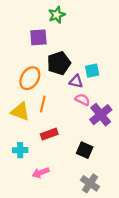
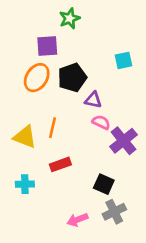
cyan square: (92, 71) -> (124, 60), moved
orange ellipse: (30, 78) -> (37, 78), moved
pink arrow: (41, 173) -> (77, 220), moved
gray cross: (90, 183) -> (114, 212), moved, turned 30

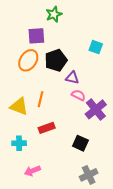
cyan square: (124, 60) -> (96, 47), turned 32
gray cross: (114, 212) -> (89, 175), moved
pink arrow: (77, 220) -> (32, 171), moved

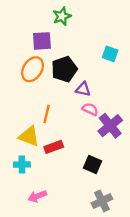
yellow triangle: (19, 106) -> (29, 136), moved

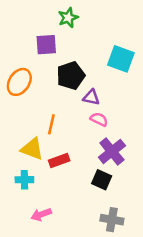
cyan square: (110, 54) -> (121, 59), size x1.5
orange ellipse: (33, 69) -> (19, 82), moved
purple cross: (110, 126) -> (112, 151), moved
gray cross: (102, 201) -> (112, 220), turned 36

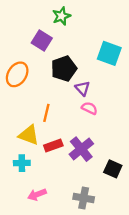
purple square: (46, 45) -> (42, 41), turned 36
purple triangle: (91, 97) -> (82, 88), turned 35
purple cross: (112, 151) -> (81, 149), moved
black square: (102, 180) -> (113, 169), moved
gray cross: (112, 220) -> (84, 198), moved

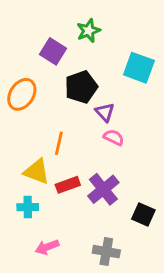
green star: (61, 16) -> (89, 31), moved

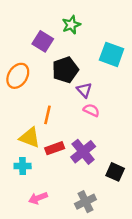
gray cross: (106, 252) -> (85, 202), turned -36

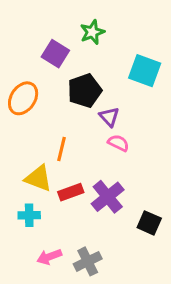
gray cross: (85, 202) -> (88, 261), moved

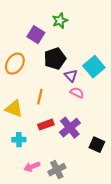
cyan square: (145, 71) -> (94, 67), moved, turned 30
yellow triangle: (38, 178) -> (14, 109), moved

